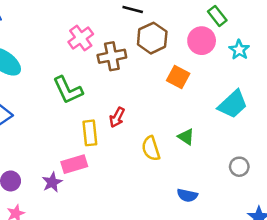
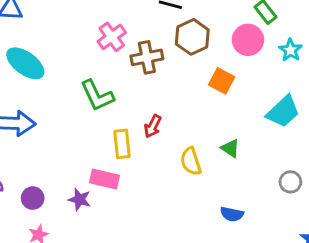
pink rectangle: (74, 164) -> (104, 179), turned 30
purple star: (52, 182) -> (80, 200), turned -30

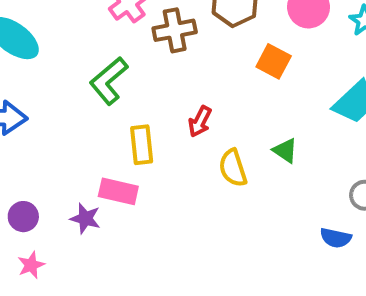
green L-shape: (97, 96) -> (109, 81), turned 75
red arrow: (153, 126) -> (200, 121), moved
blue semicircle: (232, 214) -> (336, 238), moved

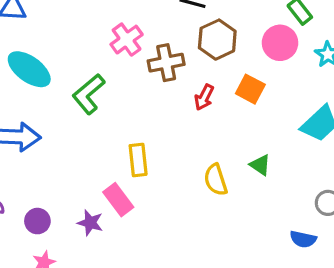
green L-shape: (109, 81) -> (89, 94), moved
red arrow: (200, 121) -> (204, 97), moved
pink rectangle: (118, 191) -> (118, 200), turned 40

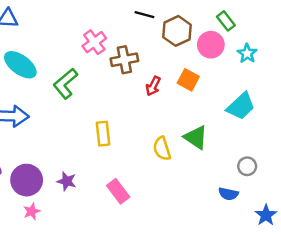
brown hexagon: (217, 40) -> (177, 31), moved
green triangle: (260, 165) -> (196, 137), size x1.5
pink rectangle: (118, 200) -> (118, 191), moved
purple circle: (37, 221) -> (27, 180), size x1.6

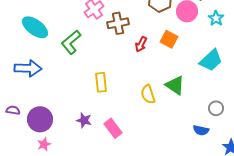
purple star: (67, 181) -> (84, 120), moved

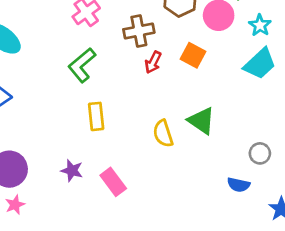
brown cross: (118, 23) -> (139, 31), moved
green L-shape: (71, 42) -> (82, 65), moved
cyan trapezoid: (211, 60) -> (260, 64), moved

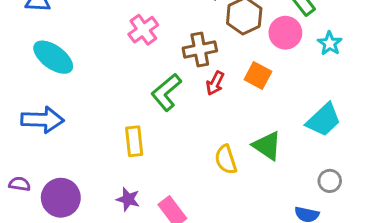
cyan trapezoid: (260, 64) -> (324, 120), moved
green L-shape: (82, 65) -> (166, 92), moved
yellow rectangle: (96, 116) -> (134, 141), moved

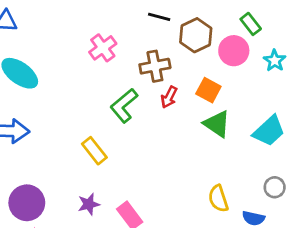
yellow rectangle: (134, 141) -> (94, 151), turned -32
green triangle: (267, 146) -> (217, 124), moved
yellow semicircle: (226, 160) -> (218, 199), moved
purple star: (128, 199) -> (89, 204), turned -30

